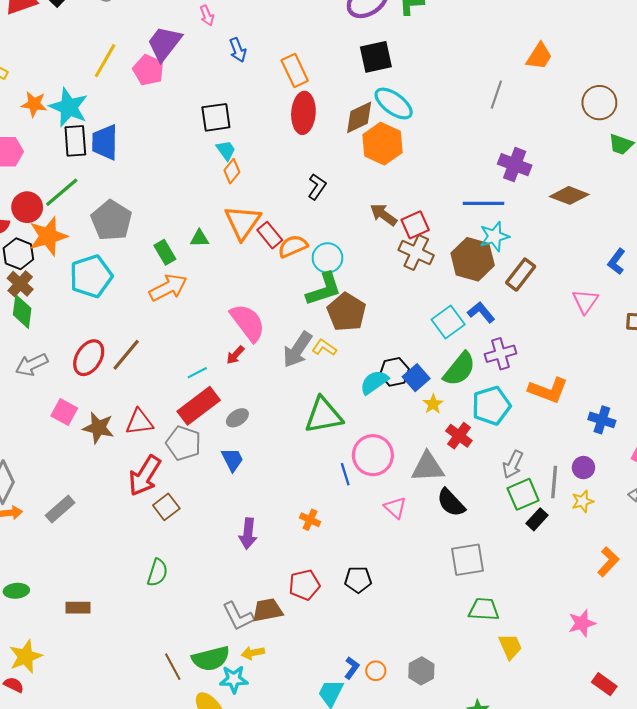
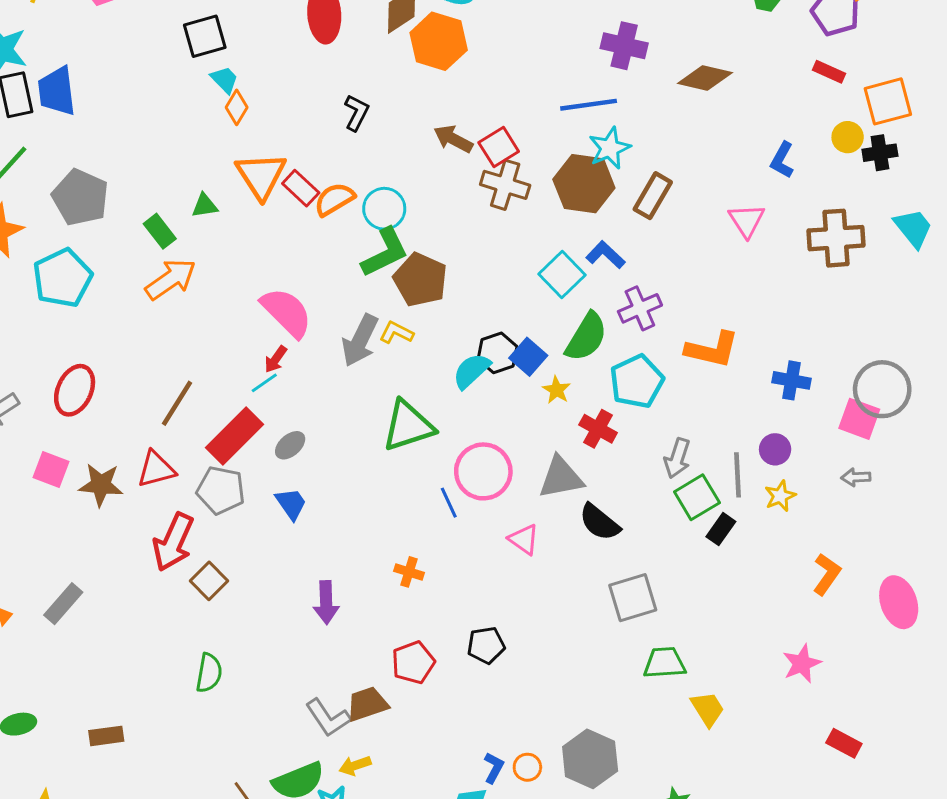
brown line: (126, 355) -> (177, 403), moved
cyan line: (197, 373) -> (264, 383), moved
gray hexagon: (421, 671) -> (590, 759), size x1.5

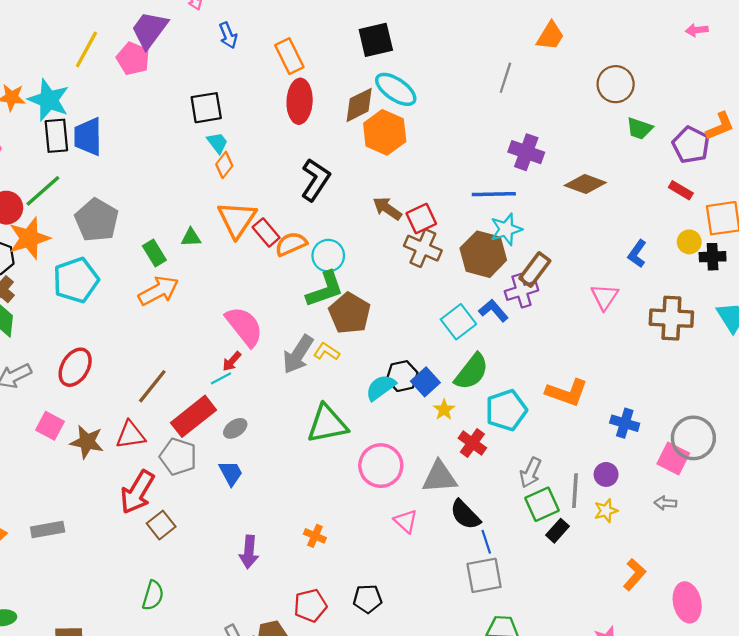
black L-shape: (356, 113) -> (315, 180), size x1.5
purple cross: (640, 308) -> (521, 291), moved
blue line: (449, 503) -> (486, 542), moved
gray rectangle: (63, 604) -> (48, 530), turned 32

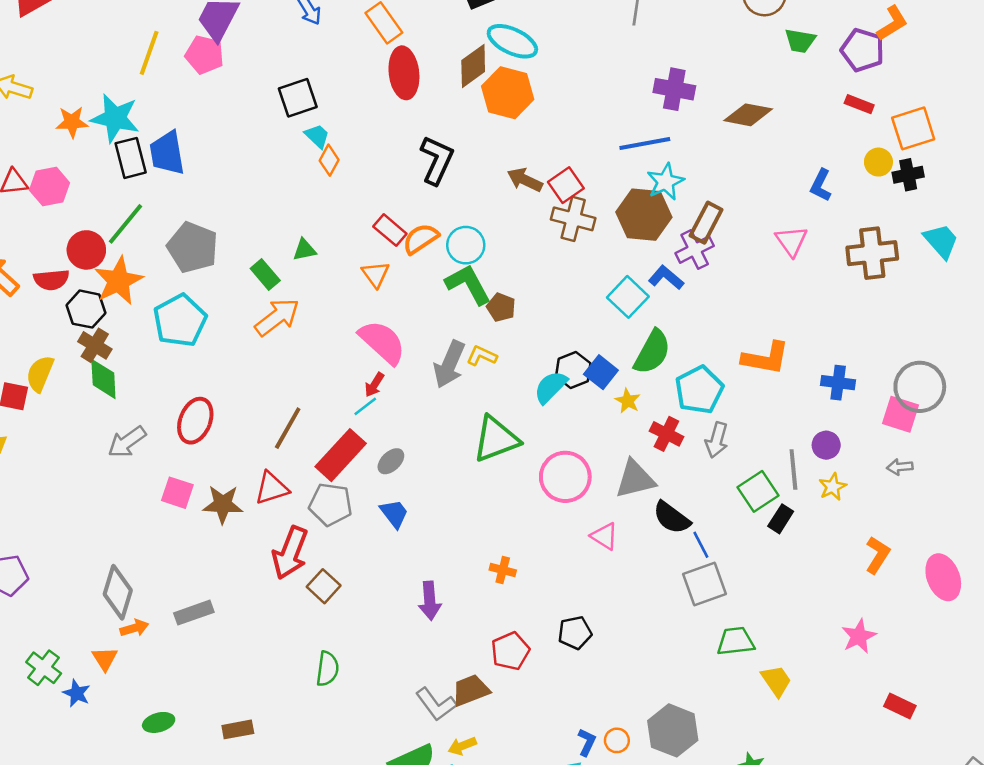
orange triangle: (237, 219) -> (376, 274), moved, size x0.6
green L-shape: (325, 289) -> (468, 284), turned -90
brown pentagon: (350, 313) -> (501, 307), size x0.6
gray arrow: (530, 473) -> (717, 440), moved

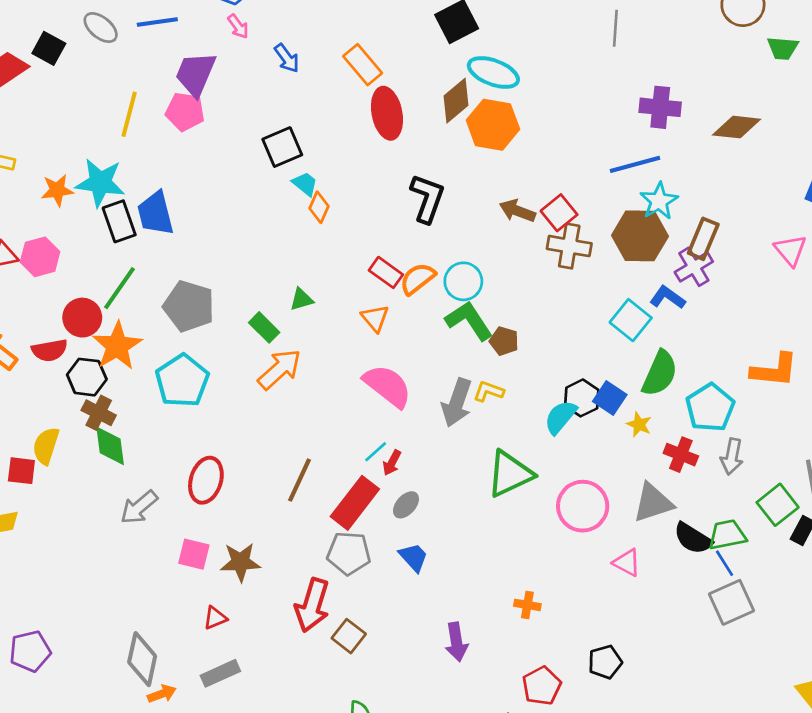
red arrow: (374, 385) -> (392, 463), moved
red triangle: (272, 488) -> (215, 618), moved, size x0.7
green trapezoid: (736, 641) -> (727, 535), moved

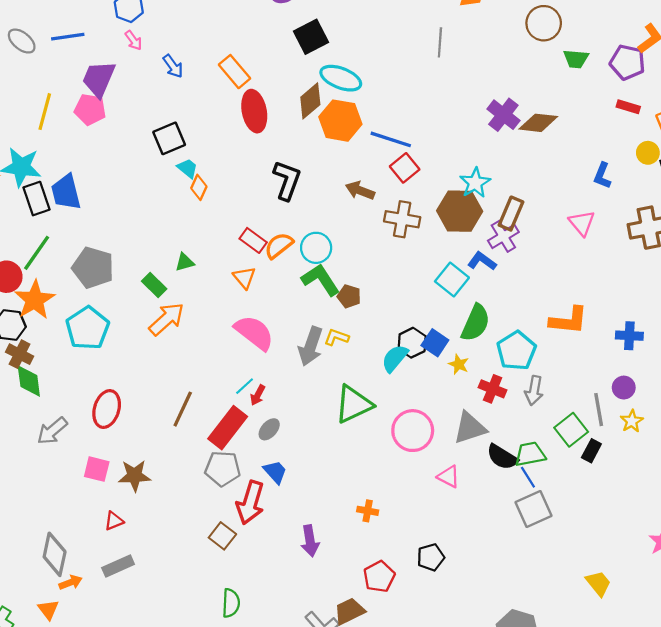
purple cross: (660, 107) -> (503, 115), moved, turned 32
blue line: (635, 164) -> (391, 139), moved, turned 33
red square: (559, 213) -> (405, 168), moved
red arrow: (312, 605) -> (250, 503), moved

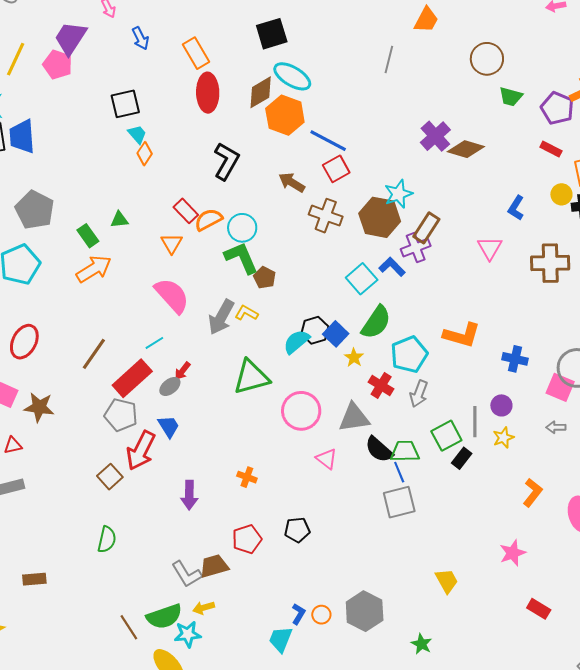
red arrow: (258, 395) -> (182, 371), moved

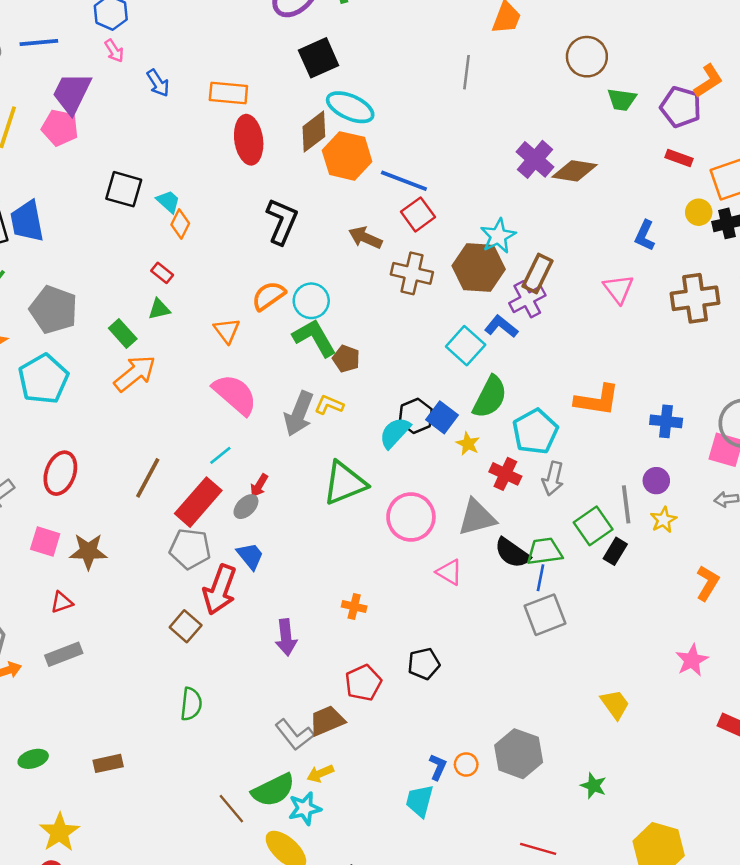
orange rectangle: (196, 53) -> (228, 93), turned -48
black square: (125, 104) -> (124, 189), moved, turned 36
red rectangle: (186, 211) -> (162, 273), moved, size x0.7
blue line: (399, 472) -> (541, 578), turned 40

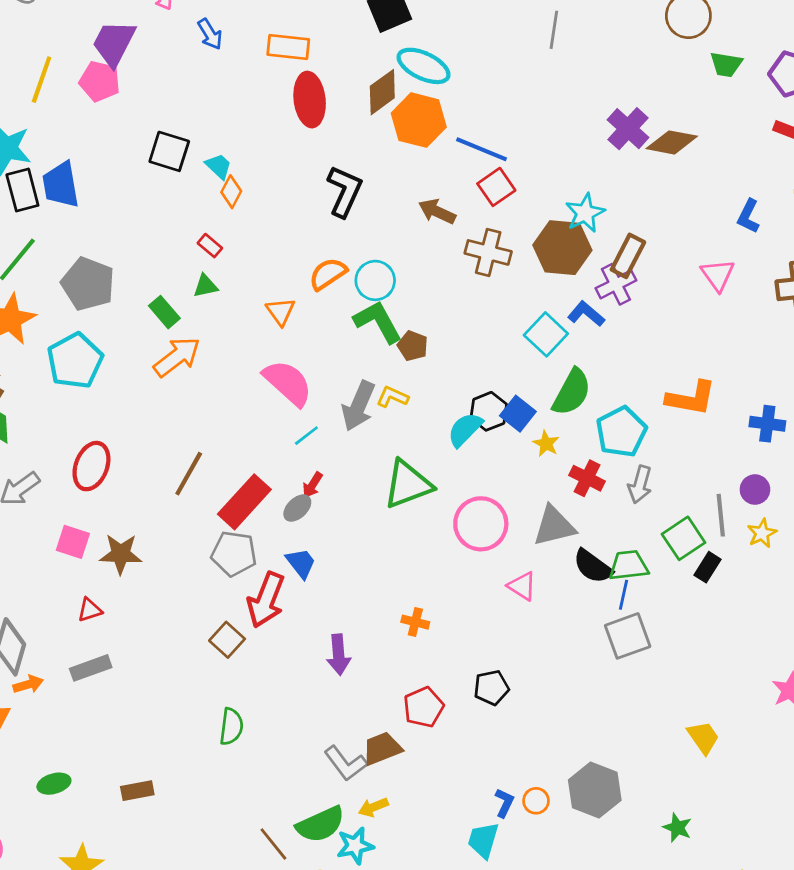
cyan line: (220, 455) -> (306, 436), moved

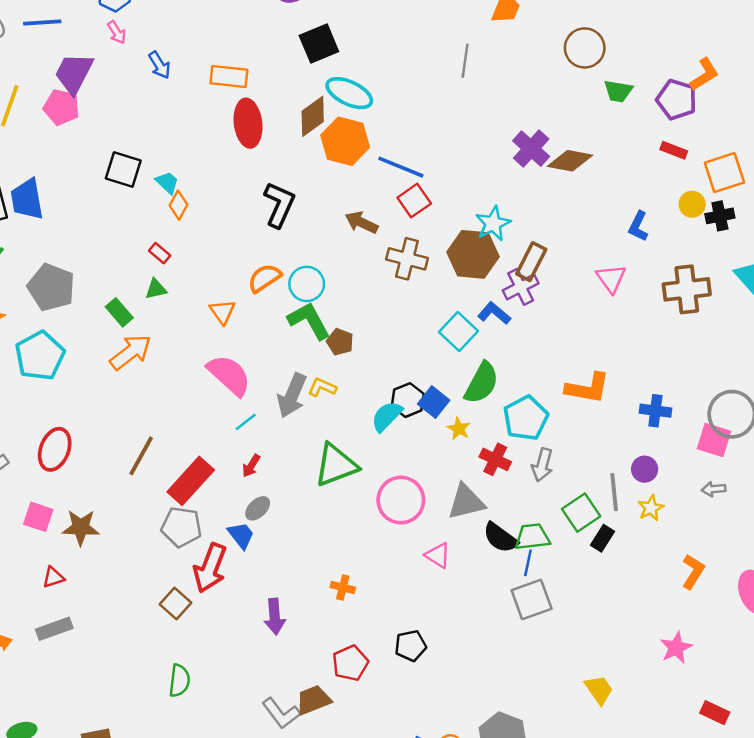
gray ellipse: (297, 508) -> (258, 508), moved

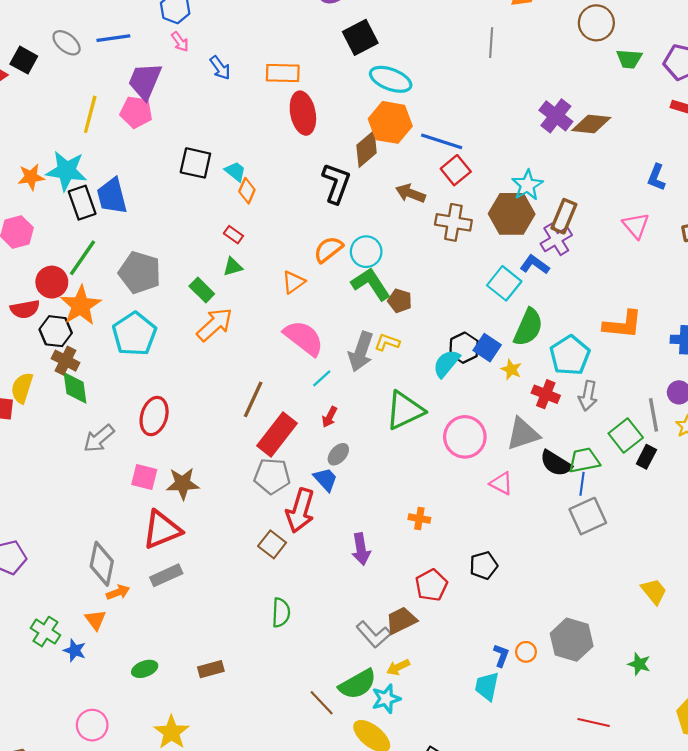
brown diamond: (313, 116) -> (367, 149), moved
orange triangle: (222, 312) -> (293, 282), turned 35
brown line: (141, 456) -> (253, 399), moved
red triangle: (53, 577) -> (162, 530), size x2.0

